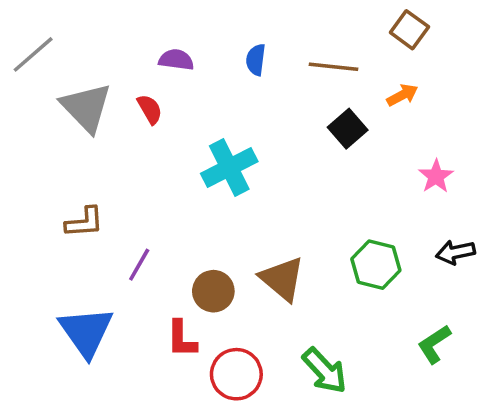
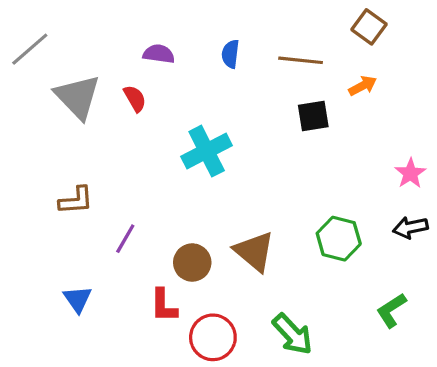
black square: (348, 129) -> (313, 116), turned 32
pink star: (436, 176) -> (410, 173), moved
blue triangle: (86, 332) -> (78, 299), size x0.6

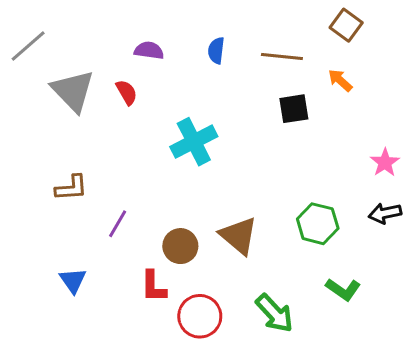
orange arrow: (363, 86) -> (340, 80), turned -110
green L-shape: (391, 310) -> (343, 289), moved, turned -112

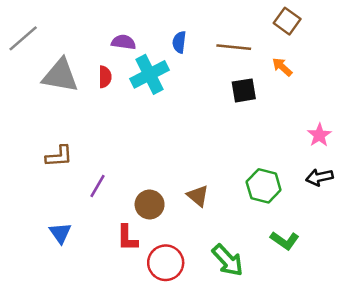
gray triangle: (73, 91) -> (60, 76), turned -36
red semicircle: (127, 92) -> (105, 77), turned 30
cyan cross: (194, 142) -> (150, 74), moved
brown triangle: (239, 236) -> (198, 196), size x0.7

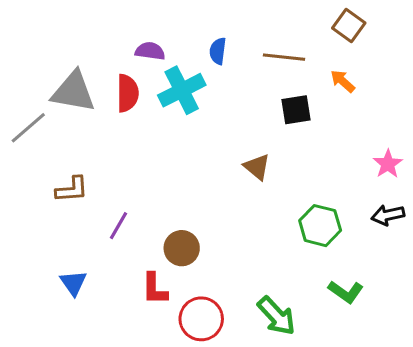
gray line: (23, 38) -> (28, 128), moved
red semicircle: (105, 77) -> (128, 93), size x1.4
brown triangle: (198, 196) -> (257, 167), moved

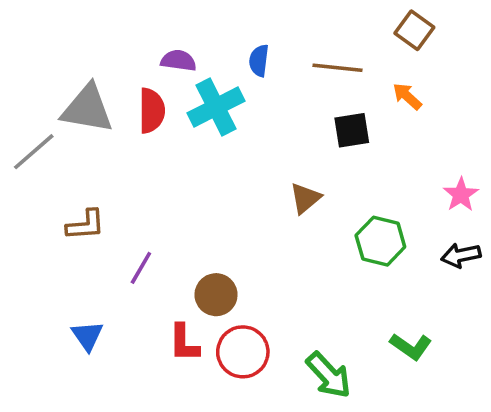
brown triangle: (257, 167) -> (305, 198), turned 40
green hexagon: (320, 226) -> (380, 241), moved
red circle: (201, 319) -> (243, 352), moved

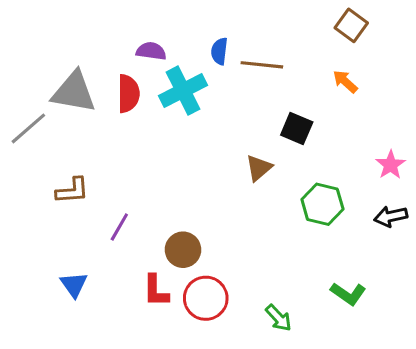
brown line: (338, 68) -> (262, 65), moved
black square: (352, 130) -> (297, 128), moved, turned 32
green arrow: (329, 375) -> (278, 318), size x0.7

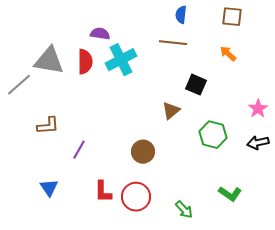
brown square: (351, 25) -> (232, 17), turned -30
blue semicircle: (219, 51) -> (181, 15), moved
brown circle: (183, 250) -> (143, 152), moved

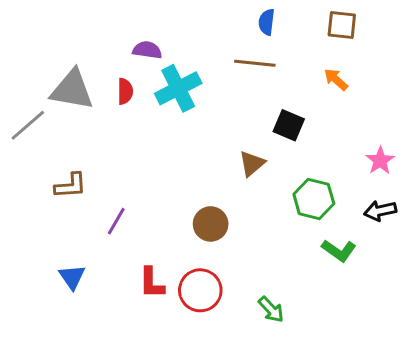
red semicircle: (85, 62) -> (125, 91), size x0.7
green L-shape: (230, 194) -> (339, 251), moved

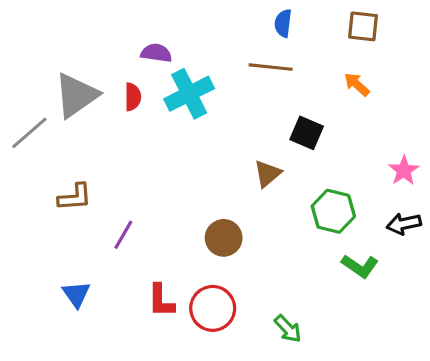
gray triangle: (72, 90) -> (76, 95), turned -45

